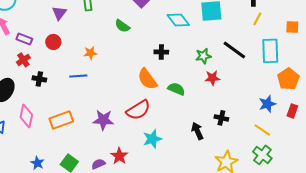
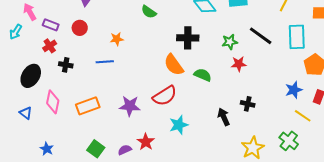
black cross: (161, 52) -> (188, 38), size x1.5
yellow line: (262, 130) -> (303, 116), moved
blue star: (37, 163) -> (47, 149), moved

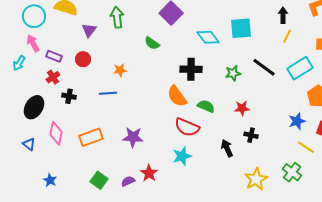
cyan rectangle: (297, 37) -> (300, 68), turned 60
red star: (239, 64) -> (242, 108), moved
red semicircle: (165, 96) -> (187, 127), moved, turned 55

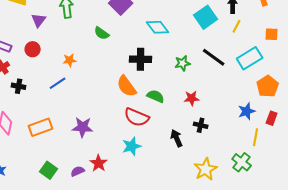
cyan square: (241, 28) -> (206, 17), moved, turned -30
blue line: (108, 93) -> (58, 83), turned -30
yellow line: (306, 147) -> (256, 137), turned 66

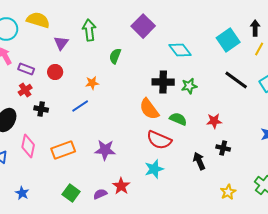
green semicircle: (102, 33) -> (115, 56), moved, turned 77
green star: (183, 63) -> (189, 86), moved
yellow star: (206, 169) -> (228, 192), size x0.7

